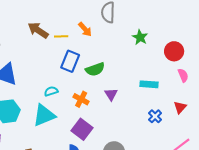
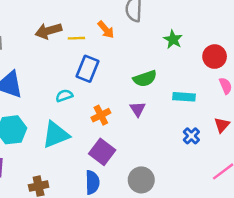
brown arrow: (38, 30) -> (48, 31), turned -50
green semicircle: (95, 69) -> (145, 79), moved
cyan semicircle: (51, 91) -> (64, 96), moved
orange cross: (81, 99) -> (101, 115), turned 35

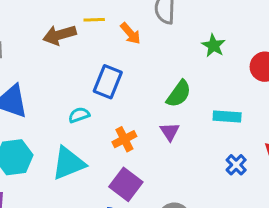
yellow line: (76, 38) -> (94, 20), moved
green semicircle: (145, 79) -> (179, 94), turned -35

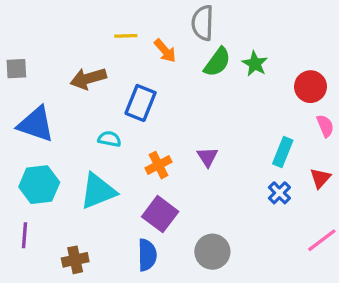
brown arrow: (59, 35) -> (88, 78), moved
green semicircle: (179, 94) -> (217, 62), moved
cyan semicircle: (79, 115) -> (109, 139), turned 30
cyan rectangle: (227, 116) -> (283, 152), moved, turned -72

